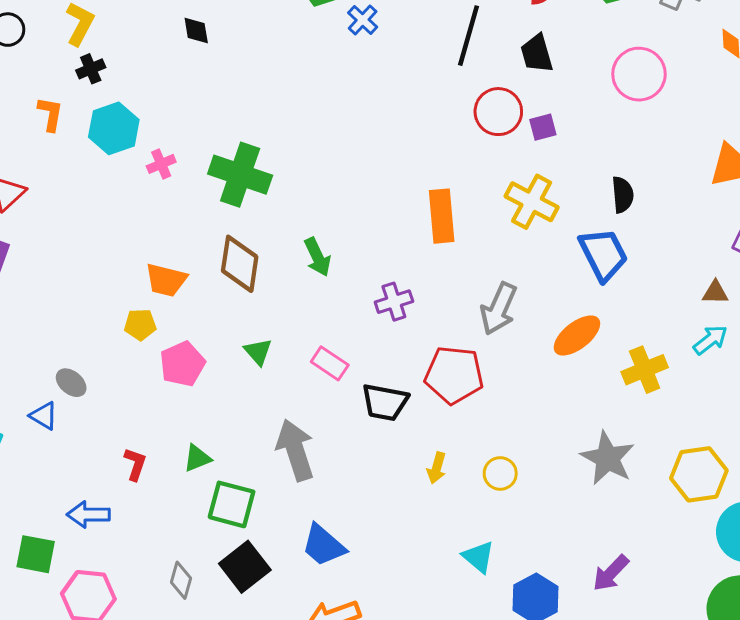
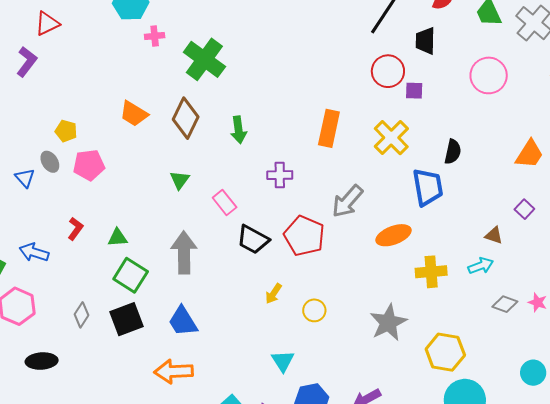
yellow pentagon: (140, 325) -> (66, 131), moved
pink pentagon: (182, 364) -> (89, 165), moved

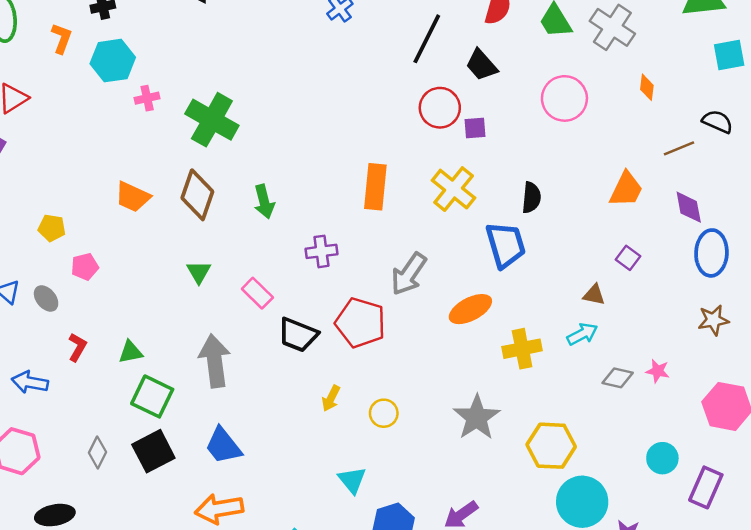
black trapezoid: (425, 41) -> (482, 65), turned -36
gray ellipse: (50, 162) -> (46, 298), moved
pink pentagon: (89, 165) -> (85, 267), size x0.7

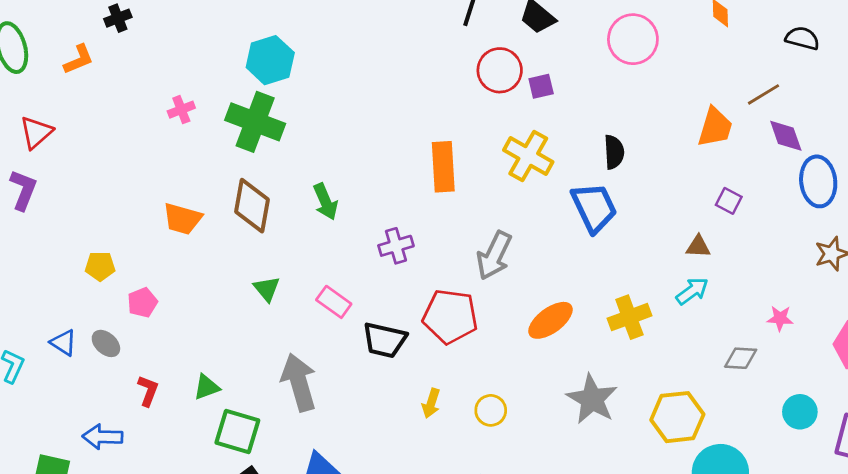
orange L-shape: (62, 38) -> (79, 59), turned 56
cyan hexagon: (113, 61) -> (270, 60), moved
brown line: (679, 148) -> (763, 94), moved
orange ellipse: (470, 309) -> (550, 320), moved
gray diamond: (618, 378) -> (741, 358), moved

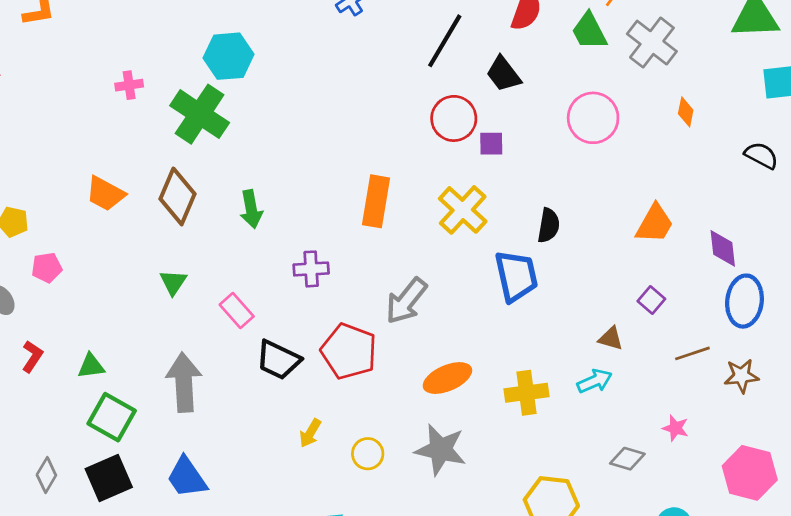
brown line: (763, 94) -> (692, 353), moved
gray star: (592, 399) -> (441, 450), moved, turned -30

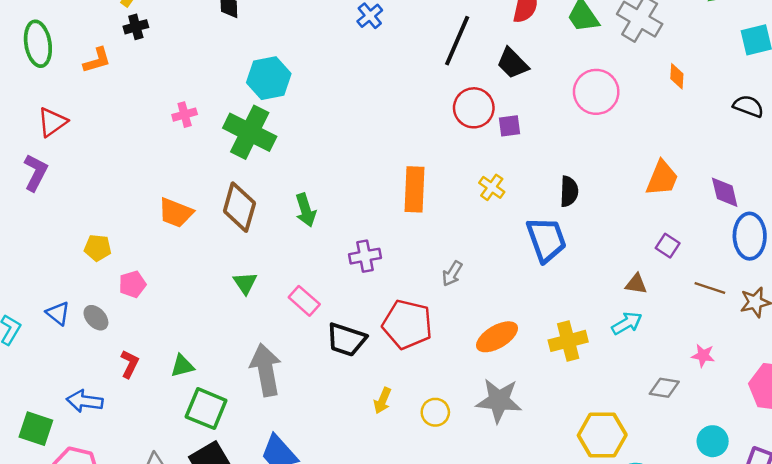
yellow cross: (463, 210) -> (492, 187), size x0.6
gray arrow: (406, 301) -> (452, 274), size x0.6
brown line: (692, 353) -> (710, 288), turned 44

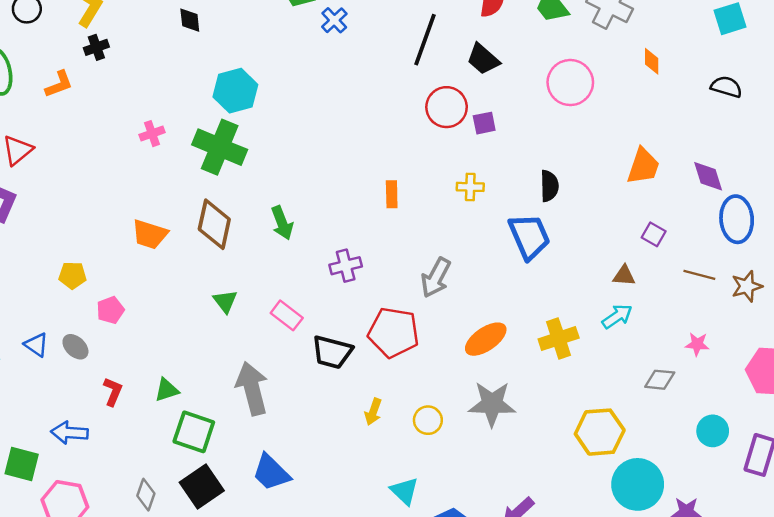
yellow cross: (492, 187) -> (470, 187), turned -30
orange rectangle: (415, 189) -> (392, 194), size x0.6
gray arrow: (452, 274) -> (436, 278), size x1.5

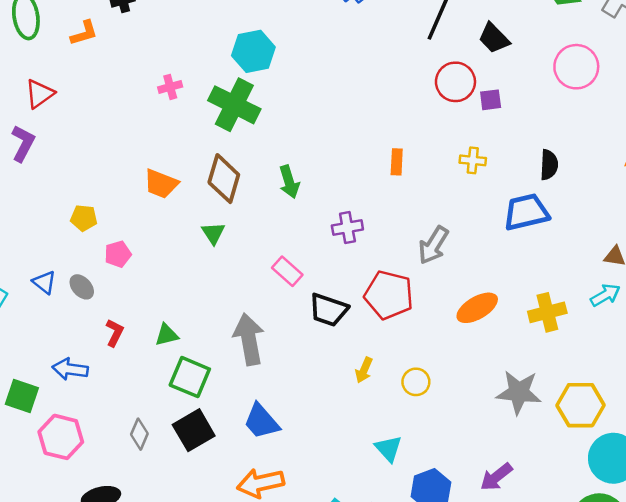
blue trapezoid: (529, 236) -> (526, 212), turned -84
green triangle: (225, 301) -> (213, 233), moved
gray star: (492, 404) -> (519, 392), moved

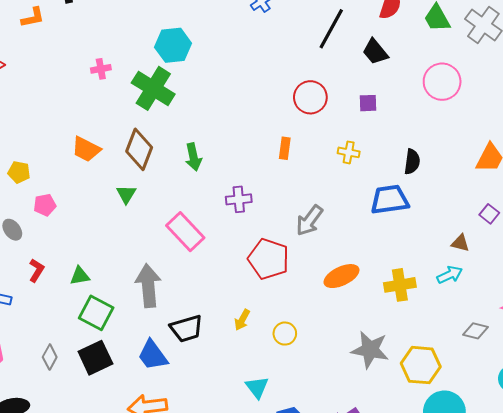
red circle: (455, 82) -> (310, 97), moved
pink rectangle: (287, 271) -> (185, 232), size x1.5
black trapezoid: (328, 310) -> (186, 329), moved, turned -40

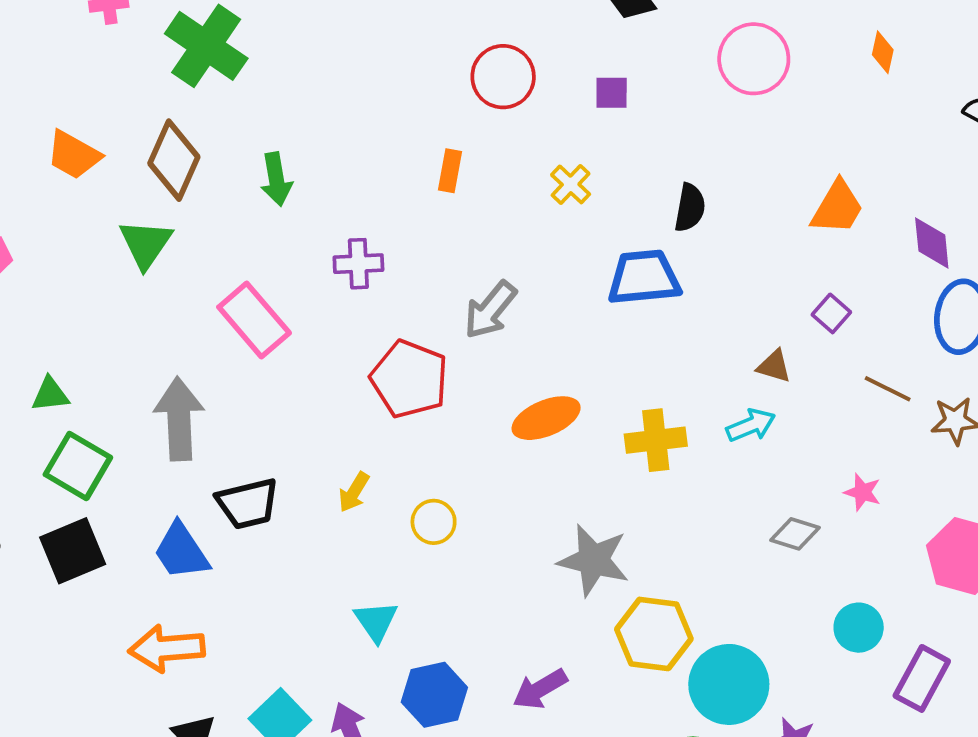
yellow cross: (349, 152) -> (571, 184), turned 30
green triangle: (126, 194) -> (146, 244), size x1.4
yellow hexagon: (421, 365) -> (654, 634), moved

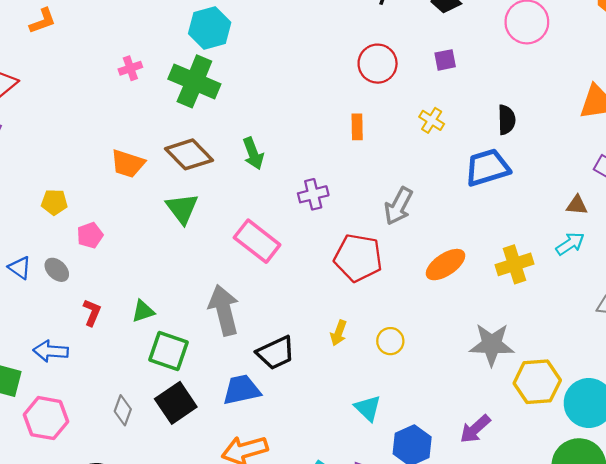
brown diamond: (174, 160) -> (189, 154), turned -57
blue trapezoid: (181, 551) -> (241, 390), turned 123

